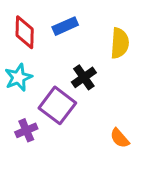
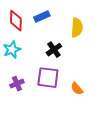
purple square: (57, 105) -> (48, 78), moved, turned -30

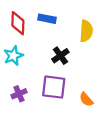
blue rectangle: (42, 17) -> (47, 19), turned 35

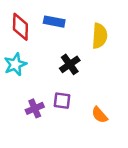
purple square: (54, 87) -> (62, 101), size x0.6
purple cross: (19, 94) -> (35, 108), moved

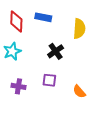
purple cross: (35, 108) -> (18, 86), moved, turned 32

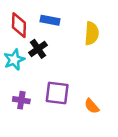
black cross: (56, 51) -> (38, 49), moved
purple square: (49, 80) -> (57, 93), size x1.5

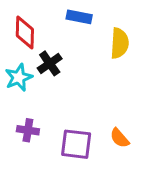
blue rectangle: (50, 20) -> (79, 17), moved
purple square: (57, 93) -> (76, 144), moved

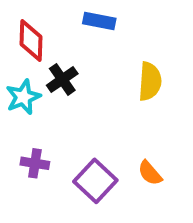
yellow semicircle: (120, 43) -> (150, 81), moved
purple square: (76, 144) -> (95, 181), turned 36

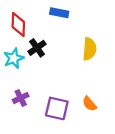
purple cross: (35, 163) -> (21, 98), turned -35
purple square: (95, 181) -> (57, 108), turned -30

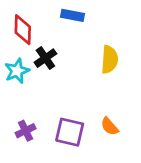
purple cross: (21, 98) -> (26, 131), moved

